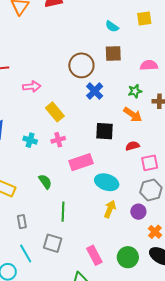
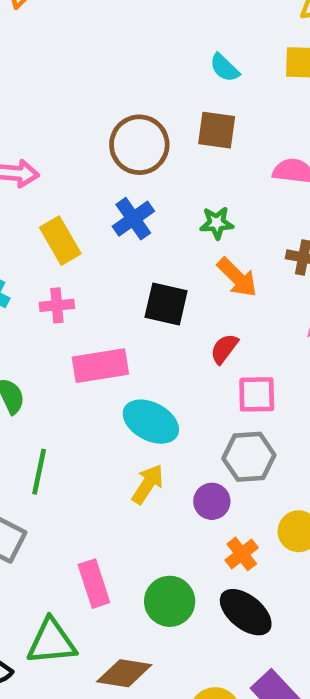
blue cross: (95, 91) -> (133, 219), moved
green star: (135, 91) -> (217, 223), moved
red semicircle: (132, 146) -> (224, 349), turned -48

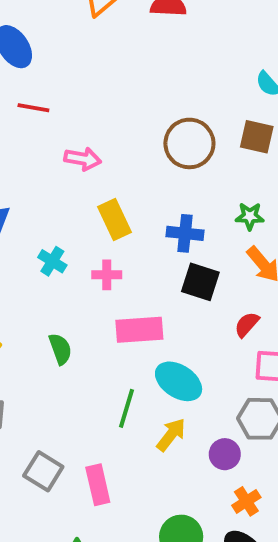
blue cross: (133, 219) -> (185, 233), moved, turned 36
green line: (39, 472) -> (126, 408), moved
pink rectangle: (94, 584) -> (98, 485), moved

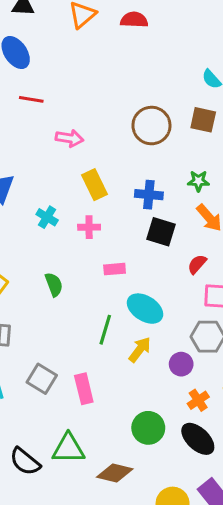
pink rectangle: (139, 330) -> (115, 269), size x0.6

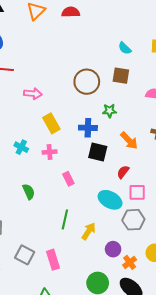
green star: (198, 181) -> (109, 111), moved
pink rectangle: (115, 269) -> (68, 179), turned 72
cyan ellipse: (145, 309) -> (110, 200), moved
purple circle: (181, 364) -> (113, 249), moved

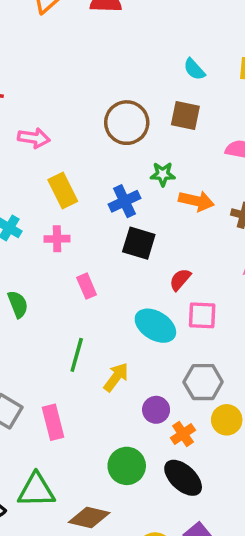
blue cross: (88, 128) -> (125, 201), turned -30
orange arrow: (129, 141) -> (196, 201), moved, turned -36
gray hexagon: (133, 220) -> (203, 382), moved

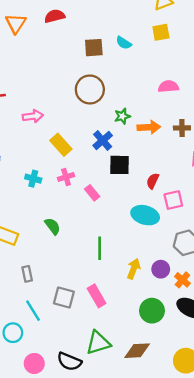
brown square: (185, 115) -> (94, 48), moved
pink rectangle: (87, 286) -> (92, 193), moved
yellow arrow: (116, 377) -> (134, 269), moved

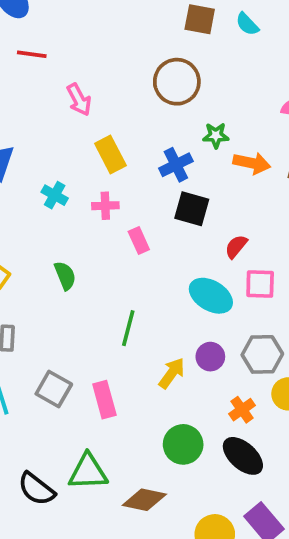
pink arrow: (33, 116) -> (79, 100), turned 54
purple circle: (161, 269) -> (210, 357), moved

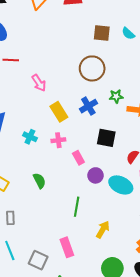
blue cross: (176, 165) -> (88, 106), moved
purple circle: (210, 357) -> (95, 175), moved
gray square: (54, 389) -> (38, 260), moved

